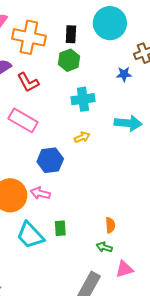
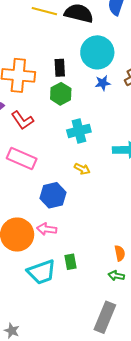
blue star: (124, 74) -> (103, 83), moved
yellow arrow: (82, 137) -> (82, 169), turned 56
cyan trapezoid: (30, 235) -> (41, 272), turned -60

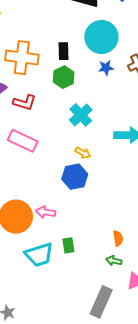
red L-shape: (22, 120) -> (25, 102), turned -40
cyan cross: (79, 131) -> (81, 115), turned -30
blue hexagon: (53, 195) -> (75, 177), moved

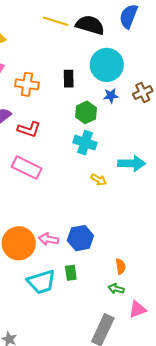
orange cross: (22, 58) -> (27, 84), size x0.7
green hexagon: (64, 77) -> (86, 112), moved
cyan cross: (81, 115) -> (85, 143), turned -30
yellow arrow: (83, 153) -> (99, 180), moved
blue hexagon: (75, 177) -> (80, 238), moved

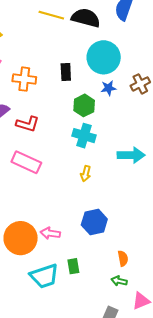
yellow arrow: (99, 180) -> (86, 174), moved, turned 77
blue hexagon: (80, 238) -> (94, 222), moved

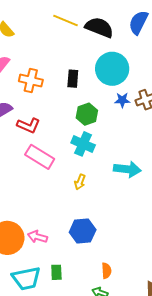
blue star: (109, 88) -> (122, 100), moved
pink rectangle: (26, 162) -> (40, 157), moved

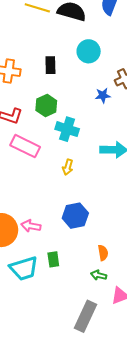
cyan circle: (112, 69) -> (89, 51), size x0.7
blue star: (122, 100) -> (103, 95), moved
green hexagon: (87, 114) -> (46, 105), moved

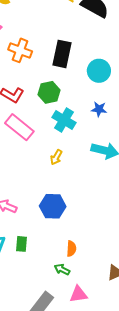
cyan circle: (89, 51) -> (99, 71), moved
black rectangle: (50, 65) -> (62, 54), size x1.5
blue star: (103, 95) -> (99, 109), moved

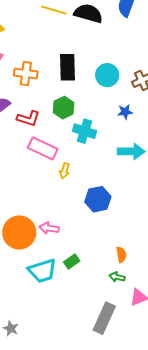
blue star: (99, 109) -> (125, 112), moved
yellow arrow: (56, 157) -> (65, 171), moved
blue hexagon: (53, 206) -> (98, 199), moved
green rectangle: (22, 244) -> (72, 261), turned 63

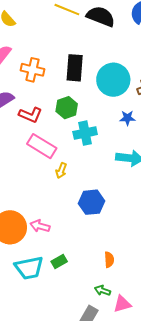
cyan circle: (107, 75) -> (113, 80), size x1.4
cyan cross: (84, 131) -> (85, 133), turned -35
green arrow: (117, 277) -> (103, 290), moved

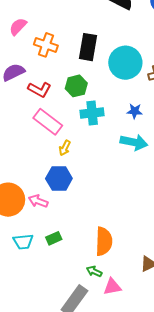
blue star: (127, 118) -> (135, 111), moved
blue hexagon: (92, 202) -> (59, 179), moved
orange semicircle: (109, 260) -> (104, 241), size x1.8
cyan trapezoid: (29, 268) -> (23, 242), size x0.7

